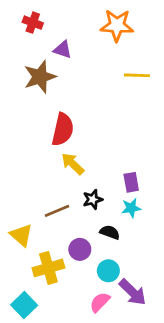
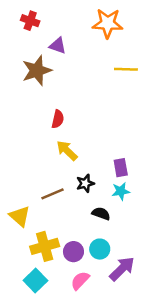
red semicircle: (63, 130) -> (58, 119), size x0.6
purple circle: (80, 249) -> (73, 252), moved
purple arrow: (133, 292) -> (122, 269), turned -88
pink semicircle: (100, 302) -> (80, 281), moved
cyan square: (24, 305) -> (35, 281), moved

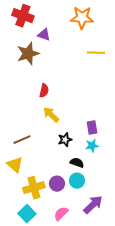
red cross: (30, 21) -> (23, 16), size x1.5
brown line: (52, 194) -> (22, 140), moved
cyan circle: (100, 249) -> (77, 181), moved
purple circle: (73, 252) -> (57, 184), moved

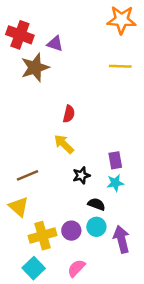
red cross: (23, 16) -> (20, 35), moved
orange star: (82, 18) -> (122, 20), moved
red semicircle: (44, 91) -> (69, 114), moved
purple arrow: (93, 205) -> (122, 239), moved, turned -60

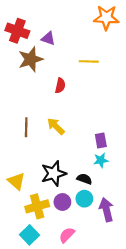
yellow line: (120, 66) -> (89, 61), moved
red semicircle: (69, 114) -> (60, 86), moved
brown line: (27, 175) -> (26, 127), moved, turned -66
black star: (81, 175) -> (54, 173), moved, size x1.6

